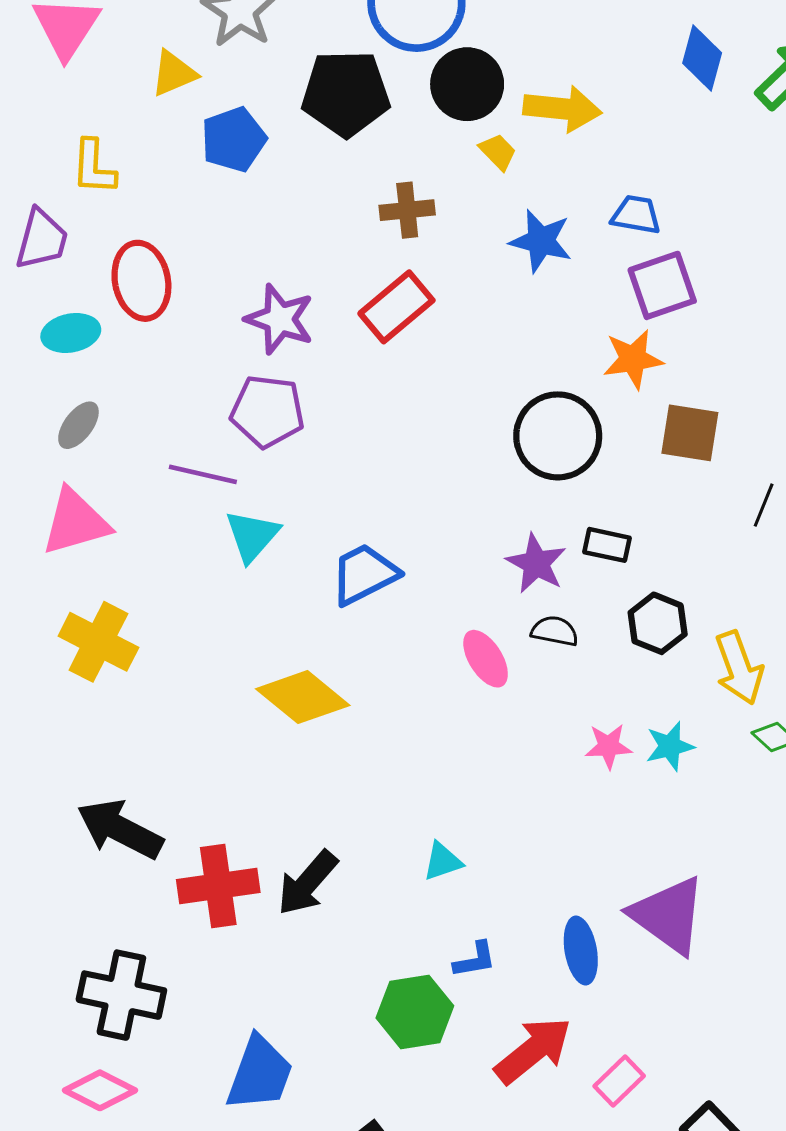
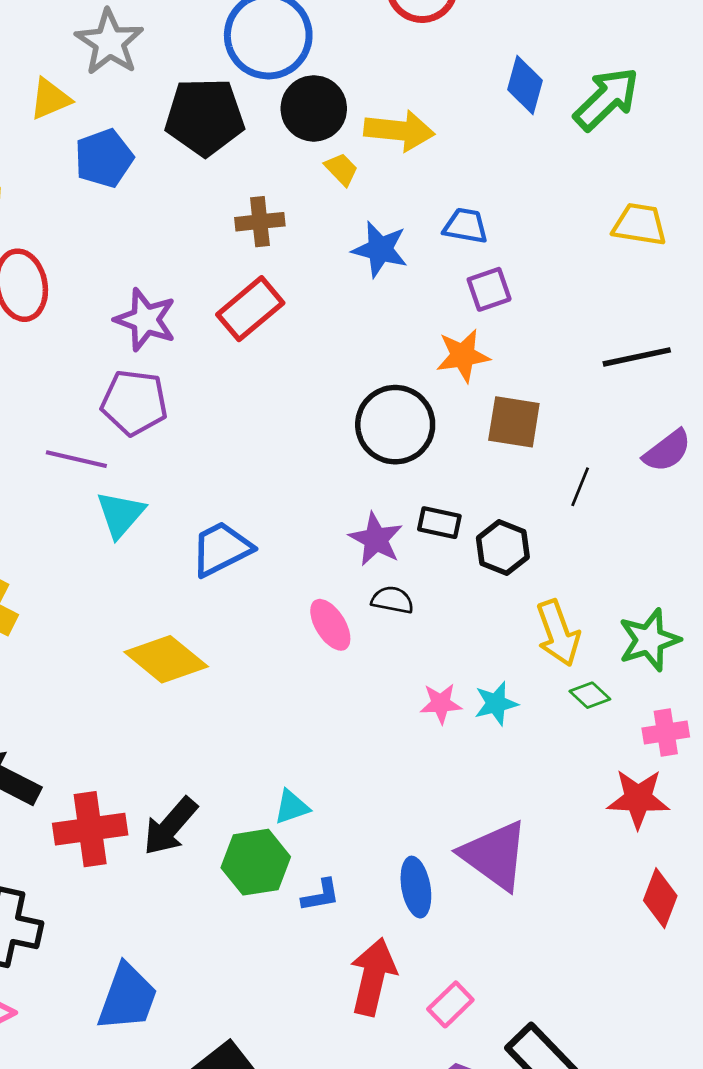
purple square: (662, 285) -> (489, 289), size x0.7
black hexagon: (658, 623) -> (503, 547), moved
green hexagon: (415, 1012) -> (256, 862), moved
red arrow: (533, 1050) -> (373, 977), turned -38

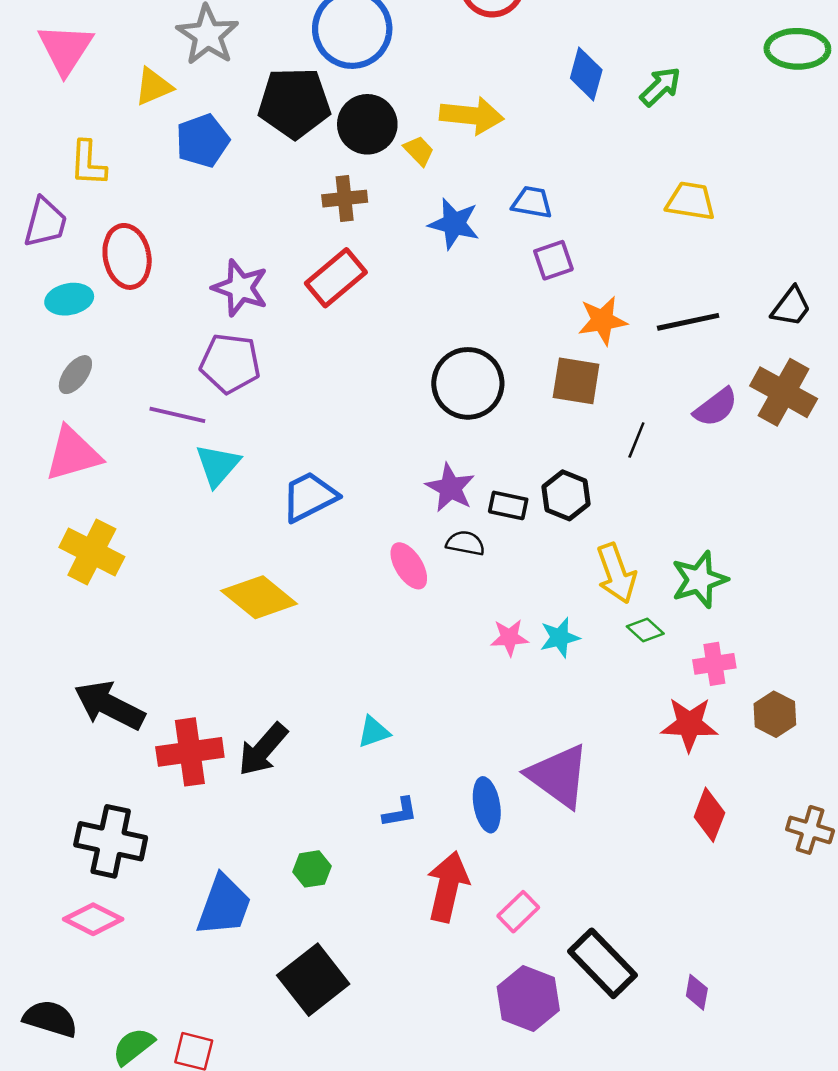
green arrow: (606, 99) -> (660, 87), size x0.7
black circle: (314, 108) -> (367, 124), moved
orange star: (463, 356) -> (602, 321), moved
black rectangle: (439, 523) -> (508, 505), moved
green hexagon: (256, 862) -> (312, 869), moved, size x0.6

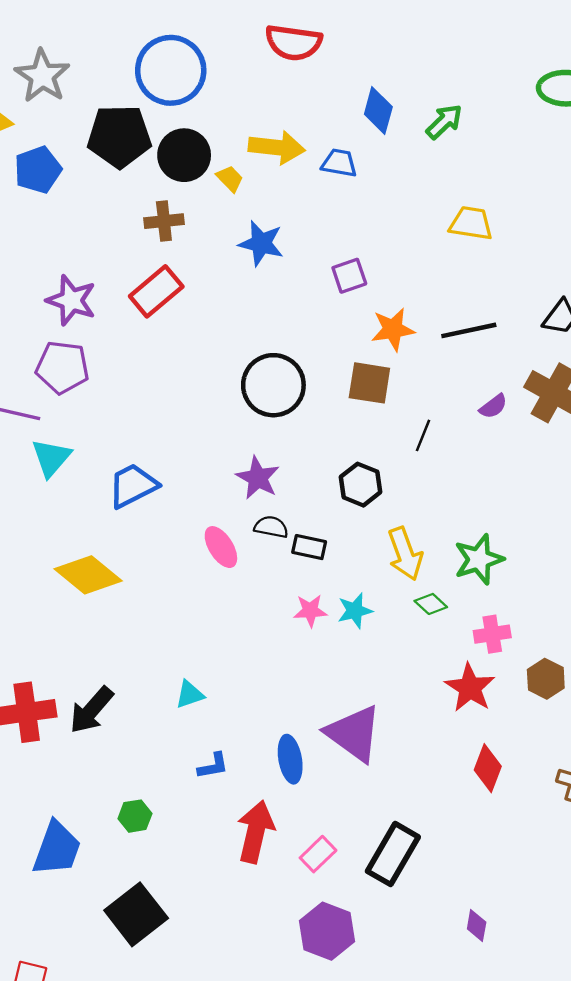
blue trapezoid: (532, 202) -> (339, 163), moved
purple semicircle: (716, 407) -> (493, 406), size x0.7
black rectangle: (508, 505) -> (309, 547), moved
red star: (689, 724) -> (470, 688), turned 30
black rectangle: (602, 963) -> (393, 854), moved, turned 74

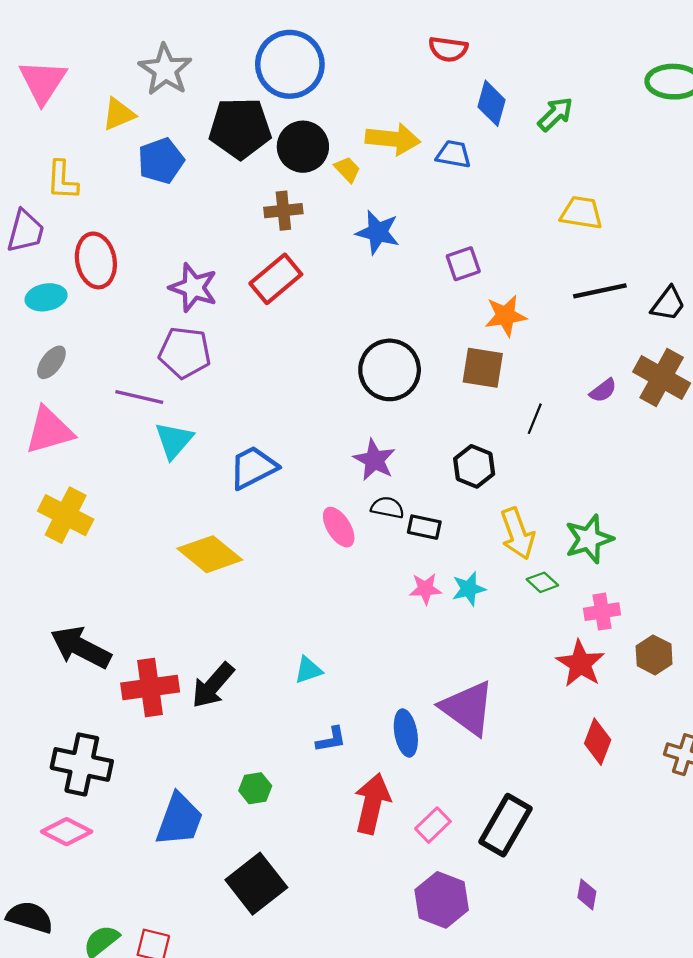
red semicircle: (293, 42) -> (448, 49), moved, size x0.7
black line: (469, 330) -> (600, 291), moved

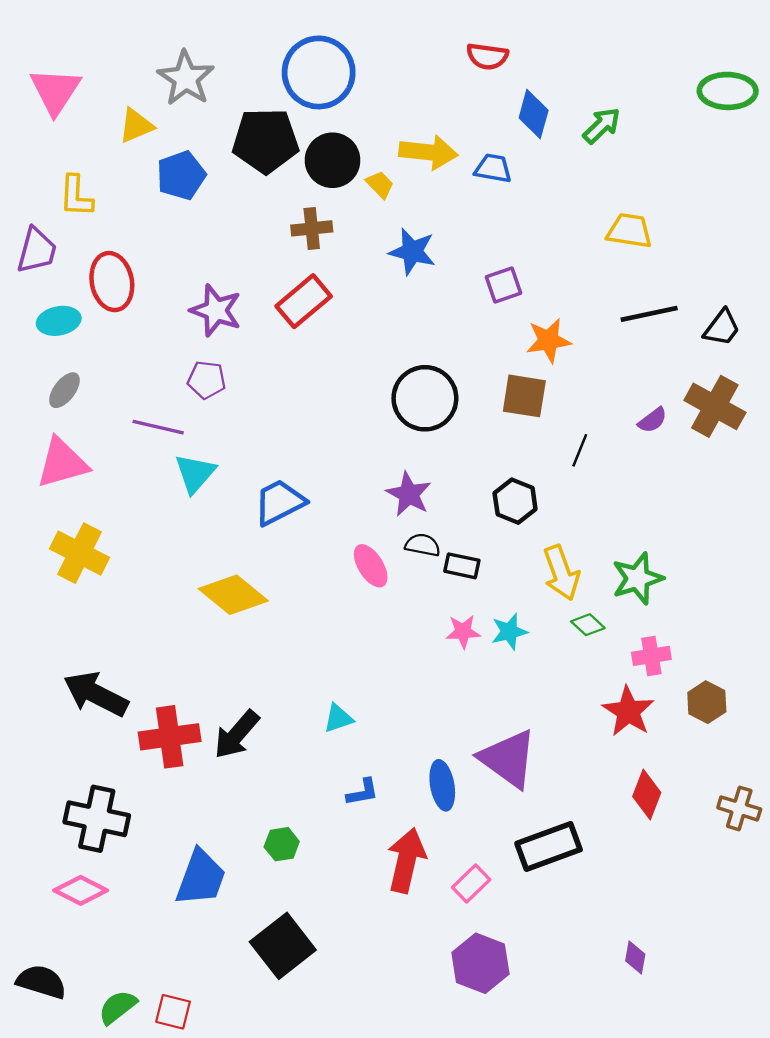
purple pentagon: (185, 353) -> (207, 380), size x0.7
black rectangle: (506, 825) -> (549, 847), moved, turned 40

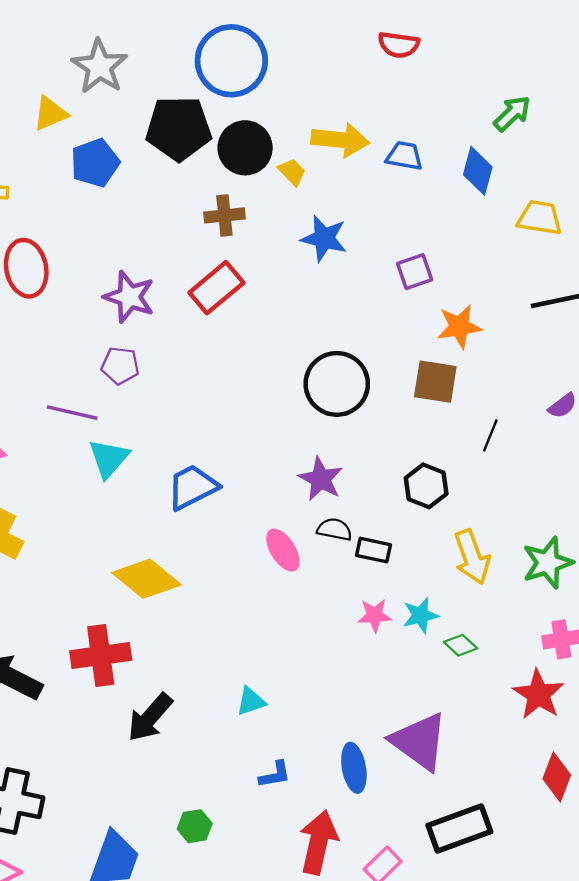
blue diamond: (534, 114) -> (478, 171), moved
green diamond: (588, 625) -> (461, 645), moved
red cross: (170, 737) -> (101, 655), moved

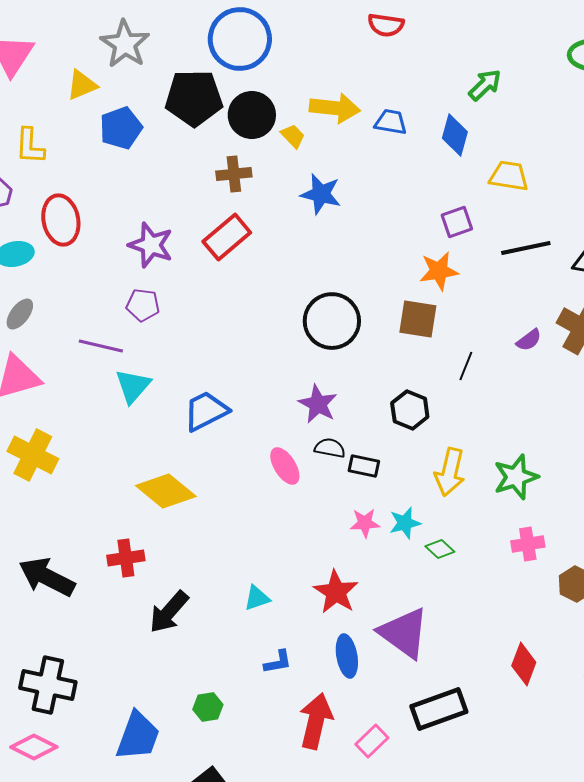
purple square: (415, 272) -> (457, 222), moved
yellow arrow: (472, 557) -> (450, 472), turned 33
red cross: (101, 655) -> (126, 558), size x0.7
red star: (538, 694) -> (336, 592), moved

